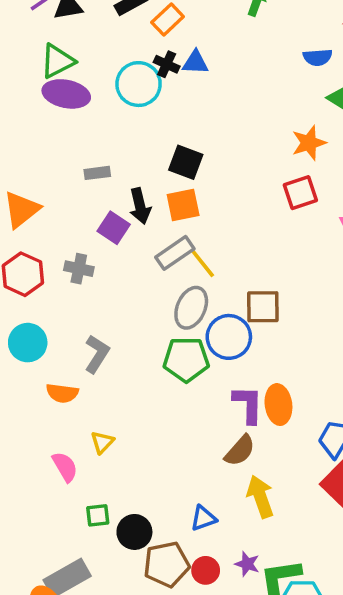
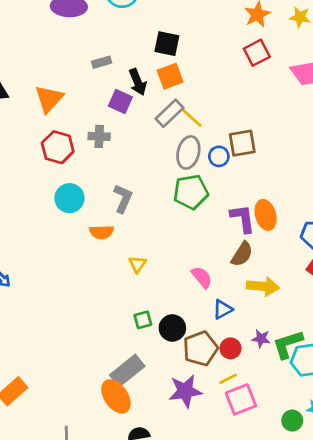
blue circle: (229, 337) -> (219, 156), moved, size x0.6
pink semicircle: (65, 467) -> (202, 277), moved
yellow arrow: (260, 497) -> (263, 286), turned 124

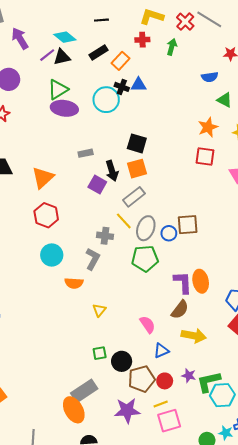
red square: (257, 53) -> (205, 157), turned 30
yellow line: (192, 118) -> (124, 221), moved
gray cross: (99, 136) -> (105, 236), moved

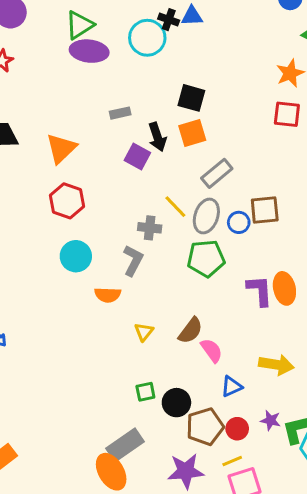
gray rectangle: (134, 197) -> (217, 173), moved
brown semicircle: (180, 310) -> (191, 331), moved

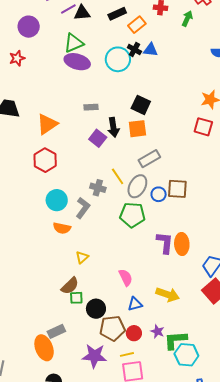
cyan circle: (76, 256) -> (57, 200), moved
brown semicircle: (191, 331) -> (70, 286), moved
gray rectangle: (125, 445) -> (56, 331), size x0.7

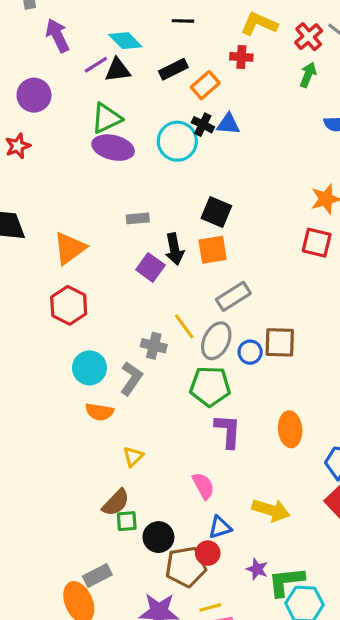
green arrow: (187, 19) -> (308, 75), moved
purple L-shape: (165, 243) -> (228, 431), moved
red circle: (134, 333) -> (208, 553), moved

